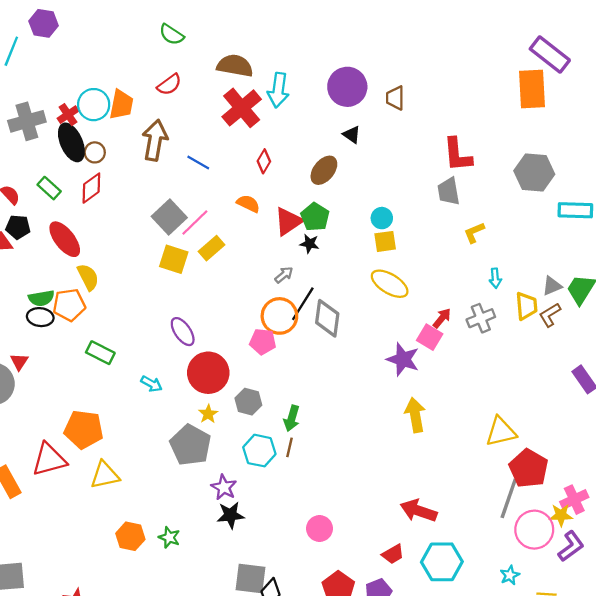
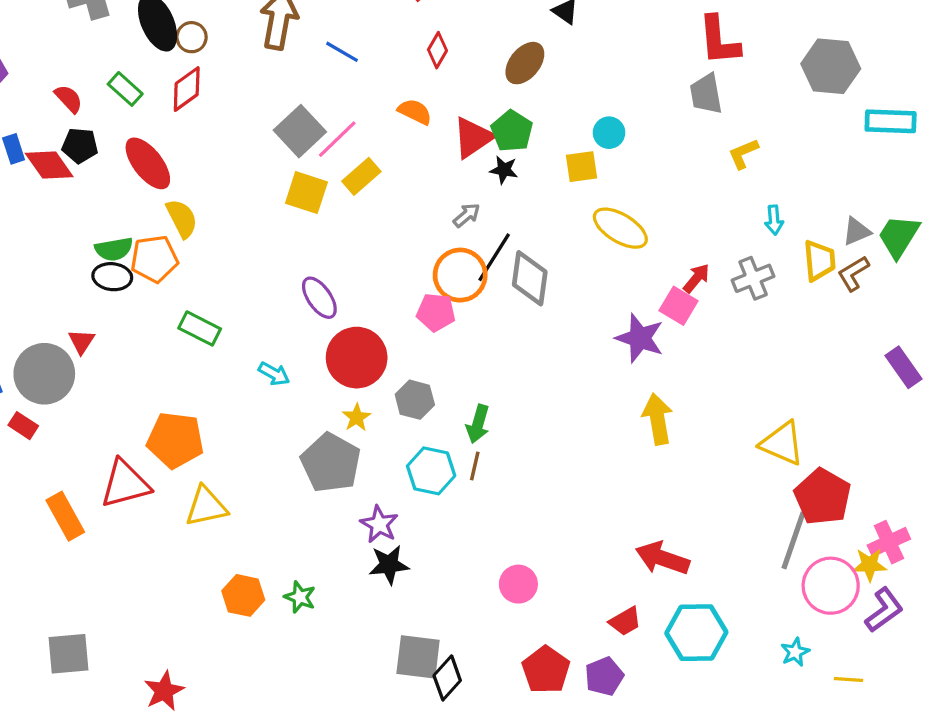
yellow square: (385, 241) -> (581, 167), moved
yellow triangle: (501, 432) -> (782, 443), turned 36

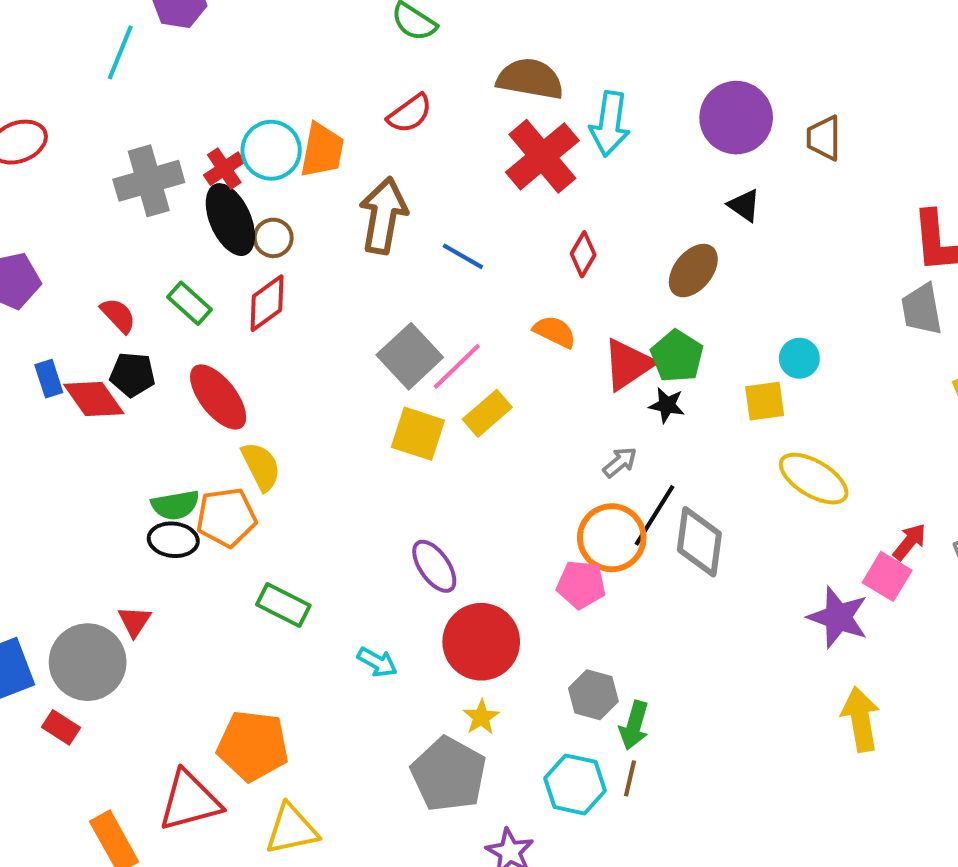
gray hexagon: (415, 400) -> (593, 695), moved

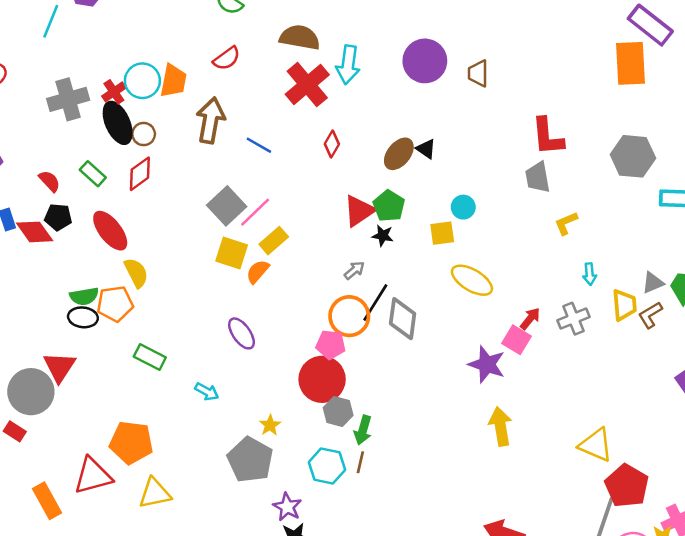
black triangle: (744, 205) -> (426, 149), moved
orange semicircle: (555, 332) -> (258, 272), moved, turned -75
red triangle: (135, 621) -> (59, 367), size x1.6
red circle: (481, 642) -> (322, 379), moved

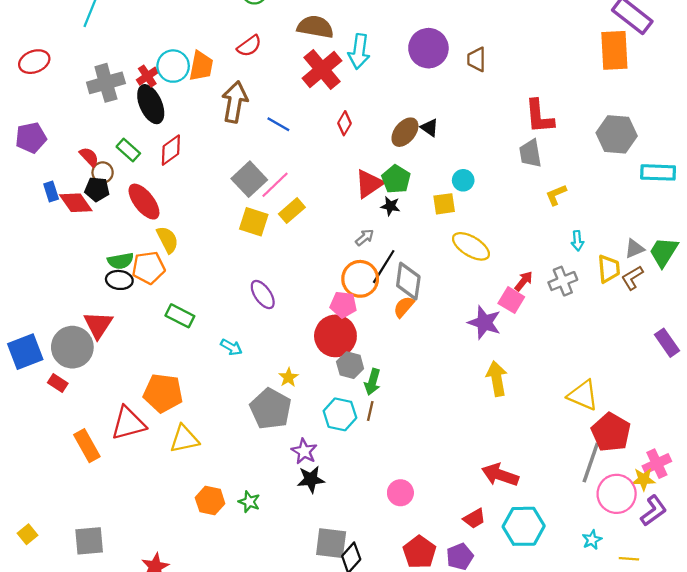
brown circle: (144, 134) -> (103, 172), moved
orange semicircle: (258, 272) -> (404, 307), moved

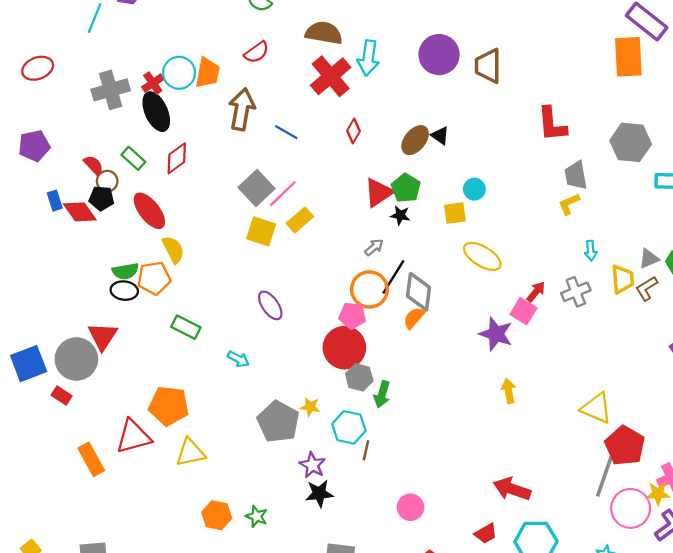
brown trapezoid: (477, 59) -> (488, 66), size x1.4
gray trapezoid: (530, 153) -> (576, 175), moved
yellow star: (288, 377) -> (310, 407), moved, turned -30
yellow arrow: (497, 379) -> (509, 391), size x0.7
brown line: (370, 411) -> (366, 450), moved

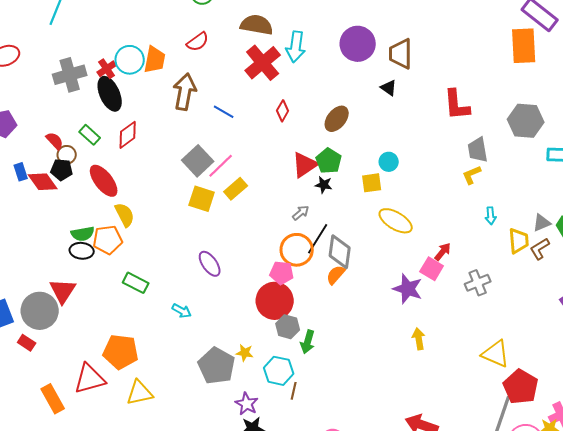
black triangle: (440, 136) -> (389, 88), moved
gray cross: (576, 292) -> (478, 283), moved

